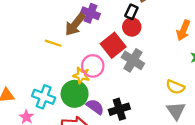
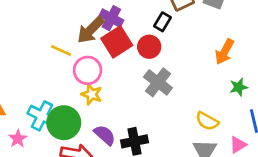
red circle: (132, 27) -> (149, 47), moved
red square: (113, 45) -> (117, 42), moved
pink circle: (93, 66) -> (88, 70), moved
green circle: (75, 94) -> (64, 123), moved

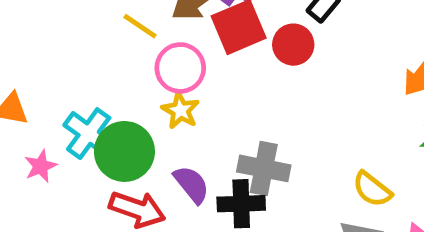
gray cross: (158, 82) -> (264, 168), moved, turned -36

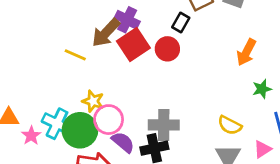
pink circle: (180, 68) -> (109, 120), moved
yellow star: (180, 110) -> (93, 101), moved
pink star: (41, 166) -> (31, 136), moved

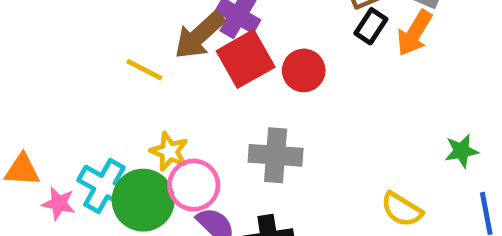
black rectangle: (181, 22) -> (371, 26), moved
orange arrow: (246, 52) -> (414, 33), moved
gray cross: (164, 125) -> (276, 155), moved
pink star: (31, 136) -> (59, 203), turned -30

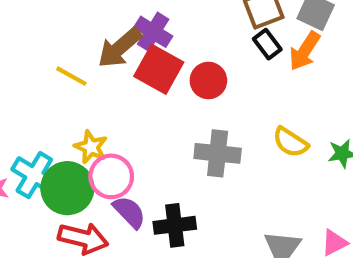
black rectangle: (371, 26) -> (267, 44), turned -72
red square: (246, 59) -> (159, 69), turned -33
gray cross: (276, 155) -> (218, 153), moved
yellow semicircle: (402, 209) -> (290, 142), moved

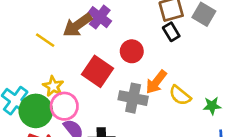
orange arrow: (305, 51) -> (156, 82), moved
red square: (159, 69) -> (98, 71), moved

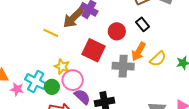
black rectangle: (171, 32) -> (143, 24), moved
yellow semicircle: (180, 95) -> (158, 59), turned -72
green circle: (36, 111) -> (52, 87), size x0.6

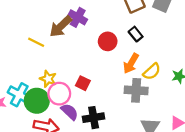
red square: (94, 50) -> (83, 83), moved, size x0.6
gray cross: (123, 66) -> (136, 90), moved
green circle: (52, 87) -> (37, 101), size x1.5

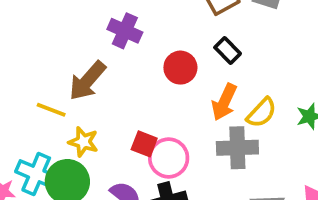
brown arrow: (61, 26) -> (87, 81), moved
yellow line: (36, 42) -> (51, 110), moved
pink circle: (59, 94) -> (169, 158), moved

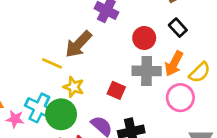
gray cross: (237, 148) -> (147, 71), moved
pink circle: (169, 158) -> (180, 98), moved

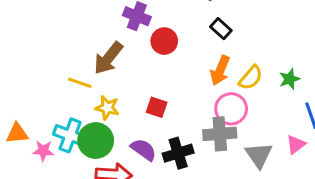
red circle: (144, 38) -> (164, 41), moved
gray cross: (147, 71) -> (220, 134), moved

